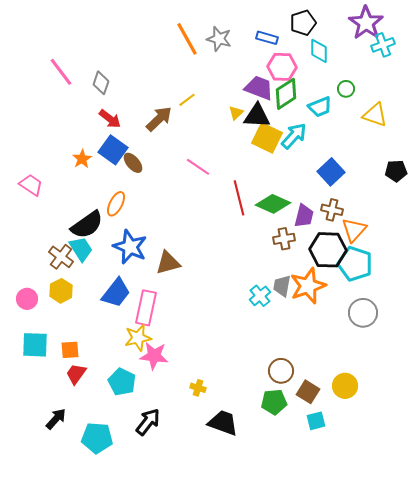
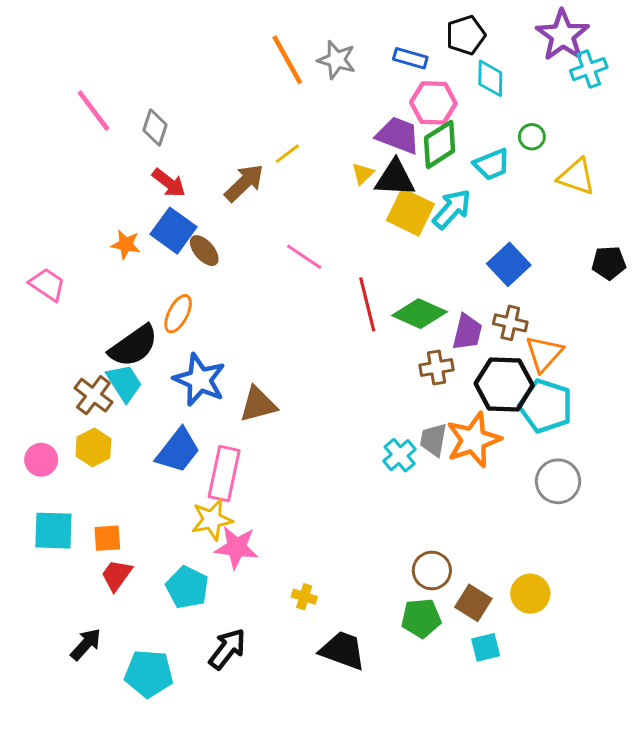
orange star: (82, 159) -> (126, 244), turned -30

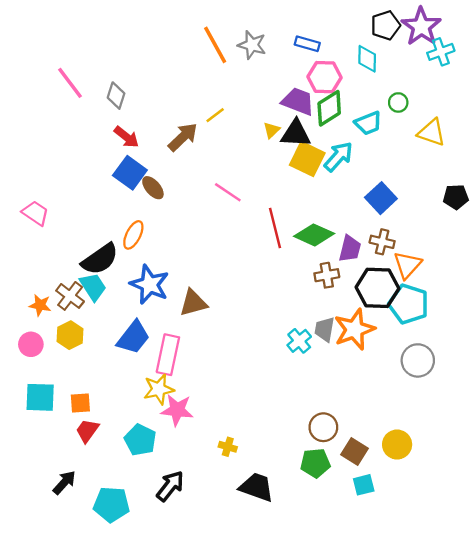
black pentagon: (466, 35) -> (386, 25), moved
orange star: (126, 244) -> (40, 305), moved

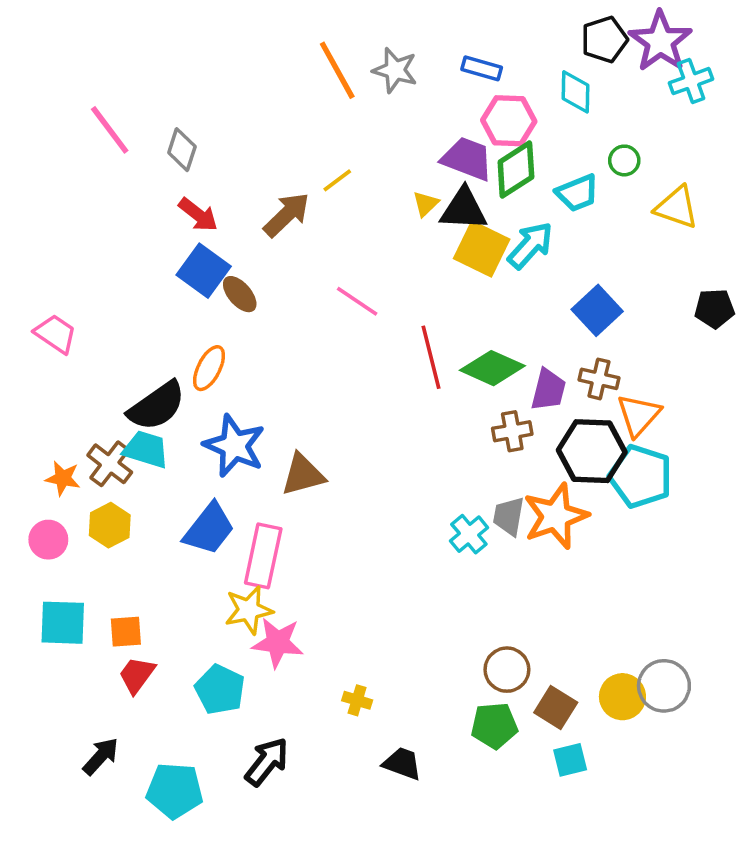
cyan trapezoid: (93, 287) -> (146, 449), turned -40
gray circle: (418, 360) -> (664, 686), moved
black trapezoid: (257, 487) -> (402, 763), size x0.7

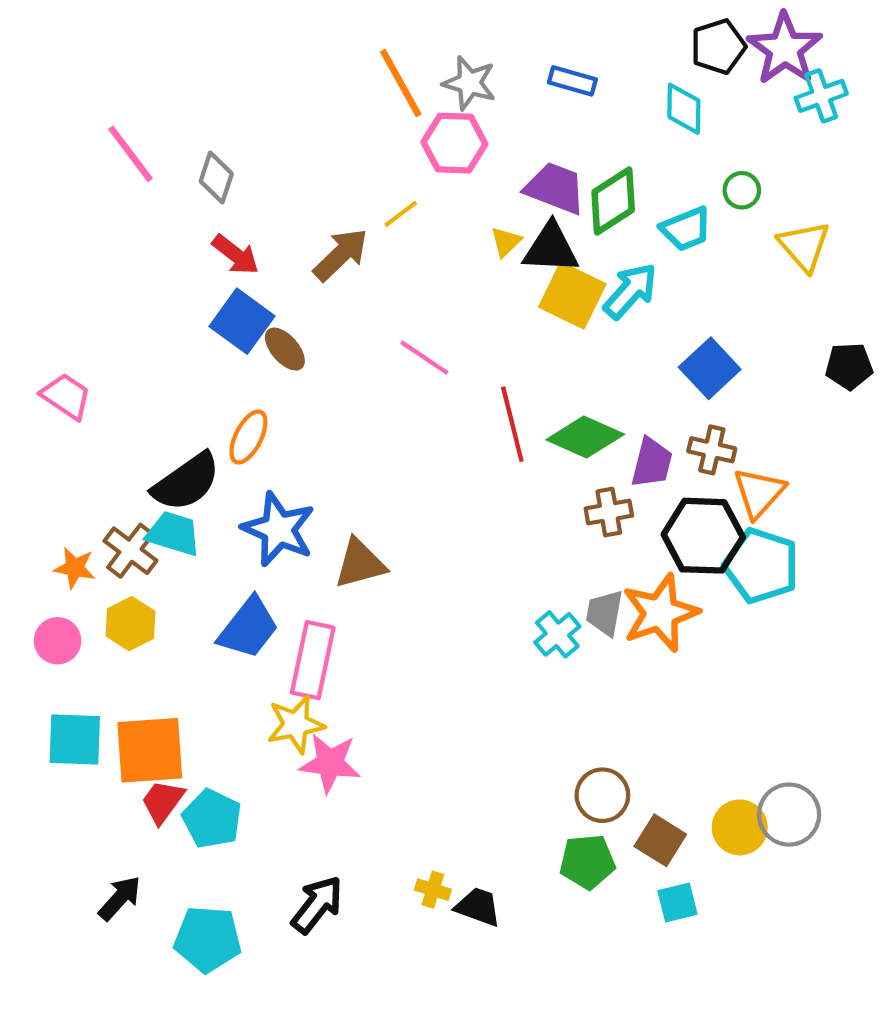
pink hexagon: (509, 121) -> (454, 143), moved
yellow triangle: (677, 207) -> (804, 246), turned 30
orange square: (126, 632) -> (150, 750), size x1.8
cyan pentagon: (220, 689) -> (212, 819), moved
yellow cross: (357, 700) -> (433, 890), moved

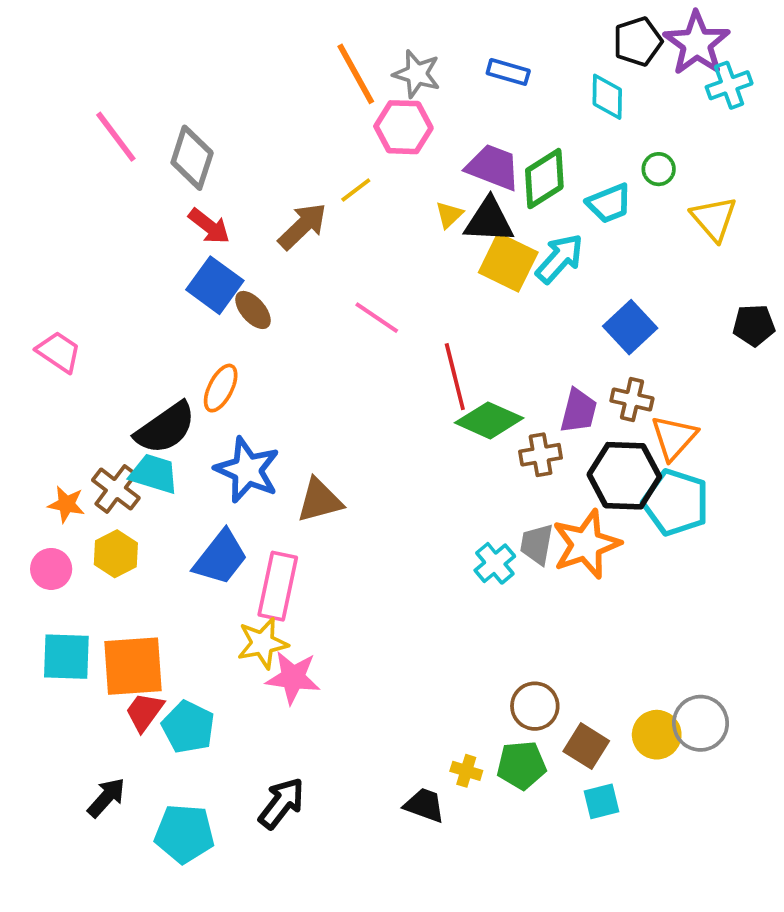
gray diamond: (216, 177) -> (192, 158), size x1.4
green diamond: (585, 437) -> (489, 420), moved
yellow cross: (433, 890) -> (466, 771), moved

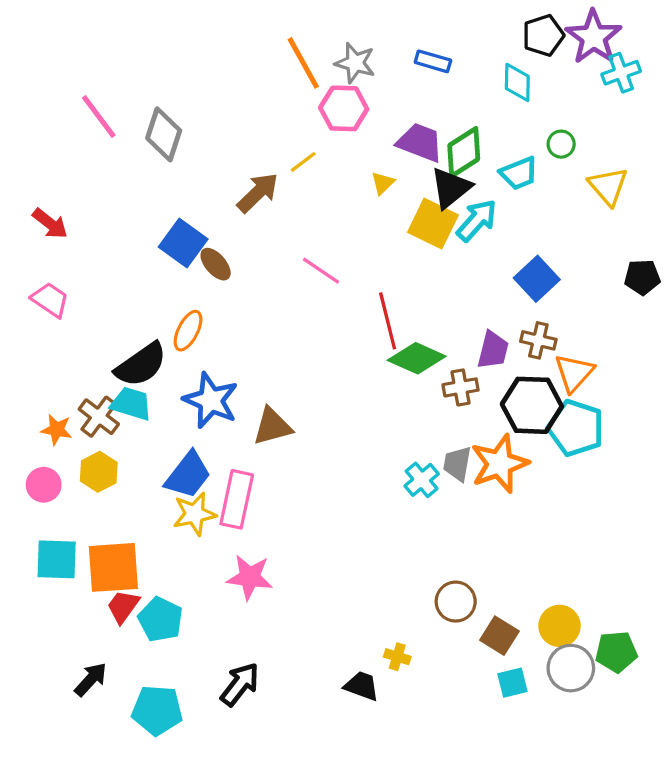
black triangle: (489, 220) -> (451, 188), moved, turned -42
red arrow: (209, 226) -> (50, 224), moved
yellow star: (263, 643) -> (194, 514), moved
gray circle: (701, 723) -> (571, 668), moved
green pentagon: (521, 765) -> (616, 652), moved

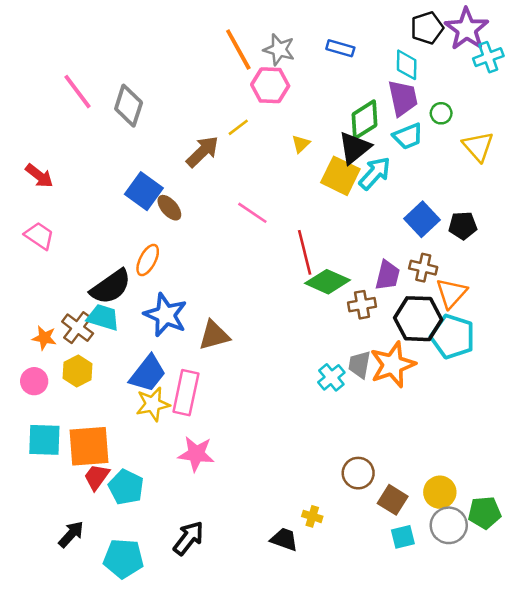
purple trapezoid: (420, 142) -> (403, 98), moved, turned 57
black pentagon: (642, 277) -> (463, 226), moved

